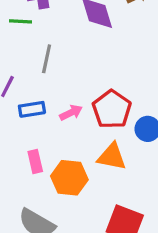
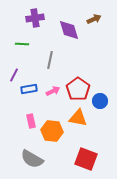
green line: (20, 21) -> (22, 44), moved
gray line: (47, 59) -> (50, 60), moved

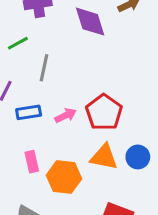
green line: (22, 44) -> (18, 43), turned -32
gray line: (50, 60) -> (44, 68), moved
blue circle: (100, 101) -> (138, 157), moved

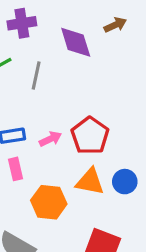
gray line: (44, 68) -> (36, 76), moved
pink rectangle: (32, 162) -> (16, 169), moved

